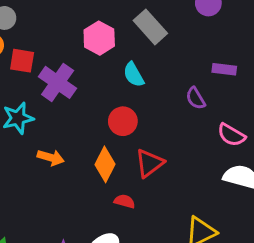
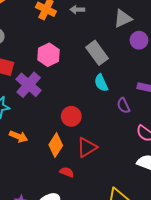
pink hexagon: (99, 38) -> (48, 55), moved
cyan semicircle: (134, 75) -> (101, 83), moved

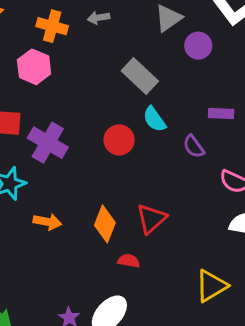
pink hexagon: (48, 55) -> (34, 67), moved
red circle: (71, 116) -> (119, 140), moved

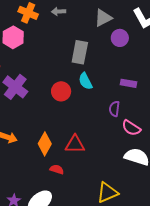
gray rectangle: (140, 76) -> (80, 52), turned 50
purple semicircle: (194, 147) -> (114, 109), moved, turned 35
red triangle: (151, 219) -> (75, 144), turned 35

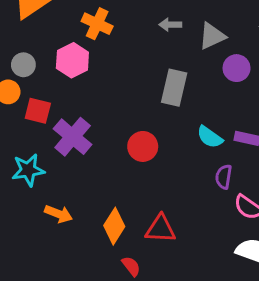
gray arrow: (58, 11) -> (170, 25), moved
cyan semicircle: (85, 81) -> (210, 137), moved, turned -30
red semicircle: (57, 169) -> (131, 266), turned 32

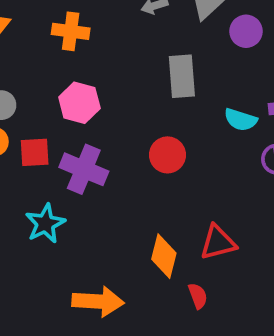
pink hexagon: (72, 60) -> (79, 103), moved
orange arrow: (59, 214) -> (98, 301), moved, size x1.5
red semicircle: (131, 266) -> (198, 296), turned 35

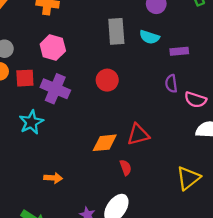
cyan semicircle: (241, 120) -> (149, 37), moved
orange diamond: (164, 256) -> (105, 143), turned 70
orange arrow: (98, 301) -> (53, 178), moved, size x0.6

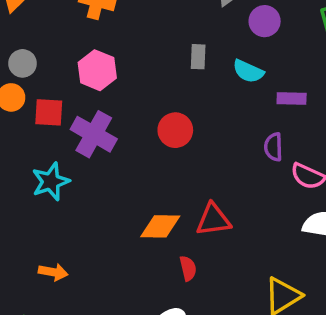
gray rectangle: (116, 31) -> (198, 57), size x0.6
orange arrow: (53, 178) -> (53, 272), moved

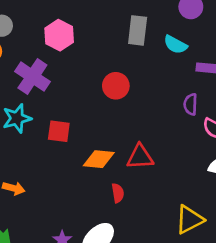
gray rectangle: (198, 57) -> (138, 30), size x1.5
red square: (49, 112) -> (59, 131), moved
purple cross: (94, 134) -> (32, 77), moved

